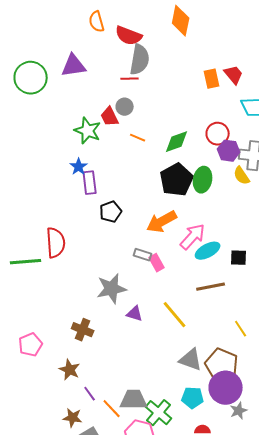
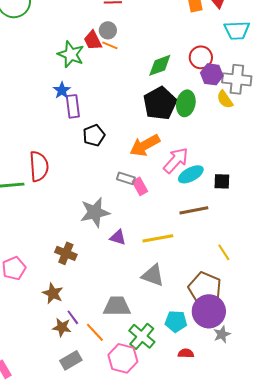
orange line: (138, 138) -> (110, 45), moved
yellow line: (175, 315) -> (158, 238), turned -60
gray triangle: (191, 360) -> (153, 275), moved
gray trapezoid: (134, 400) -> (117, 306), moved
brown star: (73, 418) -> (62, 327), moved

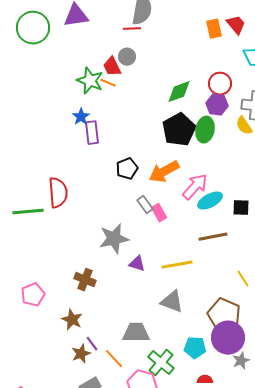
orange line: (110, 45) -> (108, 83), moved
purple hexagon: (212, 74) -> (217, 105), moved
black pentagon: (94, 135) -> (127, 169), moved
gray rectangle: (126, 178) -> (145, 205), turned 36
brown star: (62, 327) -> (81, 354), turned -30

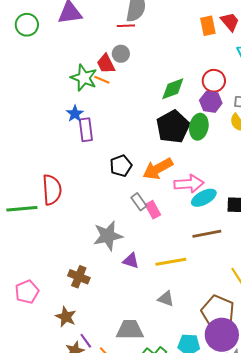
green circle: (33, 28) -> (27, 25), size x0.7
pink arrow: (195, 187) -> (189, 184), turned 44
gray triangle: (172, 302) -> (166, 299), size x0.7

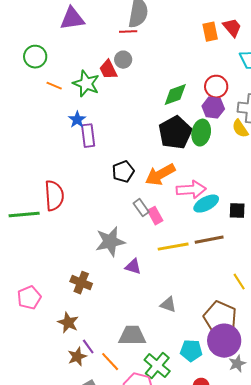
green circle: (27, 25) -> (35, 57), moved
orange line: (102, 80) -> (54, 86), moved
yellow line: (171, 262) -> (173, 247), moved

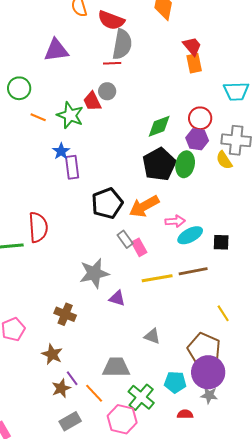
red trapezoid: (232, 28) -> (192, 46), moved
black pentagon: (123, 172) -> (107, 203), size x1.4
pink arrow: (191, 190) -> (175, 221), size x0.7
gray star: (237, 364) -> (209, 395), moved, turned 30

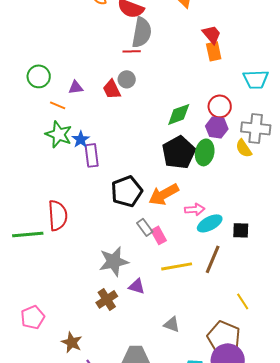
purple triangle: (56, 50) -> (76, 87), moved, size x0.6
green star: (70, 115) -> (59, 134), moved
brown line: (193, 271) -> (213, 259), turned -56
brown cross: (65, 314) -> (107, 299), moved, turned 35

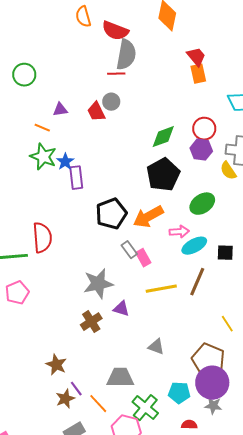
green circle: (39, 76) -> (24, 75), moved
green ellipse: (205, 152) -> (202, 204), moved, turned 45
pink pentagon: (33, 317) -> (17, 293), moved

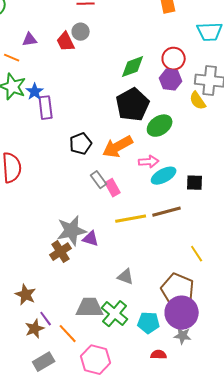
green ellipse: (202, 204) -> (160, 126), moved
black pentagon: (111, 214) -> (81, 144), size x0.7
brown line: (197, 282) -> (167, 212), turned 52
gray star: (98, 284) -> (72, 231), moved
green cross: (145, 408) -> (115, 314), moved

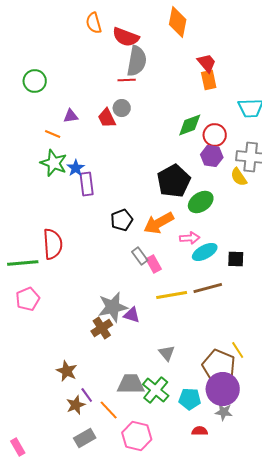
green diamond: (133, 67) -> (190, 125), moved
yellow line: (197, 254) -> (238, 350), moved
gray triangle: (126, 277) -> (167, 353), turned 30

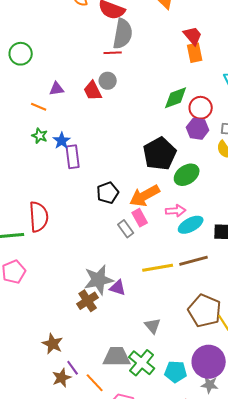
green star: (54, 163) -> (40, 136), size x0.6
pink rectangle: (154, 264) -> (140, 218), moved
brown pentagon: (219, 366) -> (205, 311), moved

